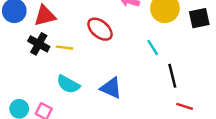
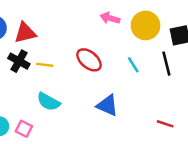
red ellipse: (100, 29) -> (89, 60), moved
black line: (172, 76) -> (166, 64), moved
blue triangle: (111, 88) -> (107, 105), moved

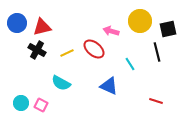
pink arrow: (110, 18) -> (111, 31), moved
yellow line: (45, 65) -> (67, 53), moved, turned -32
cyan line: (133, 65) -> (130, 64), moved

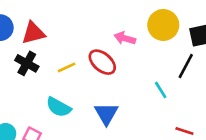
black line: (157, 52) -> (186, 66), turned 42
cyan line: (130, 64) -> (161, 90), moved
blue triangle: (109, 86) -> (106, 114), moved, turned 36

